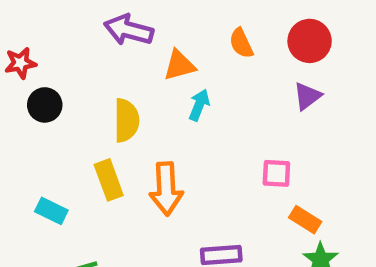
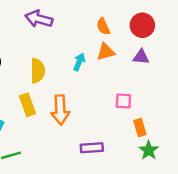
orange triangle: (179, 65) -> (106, 52), moved
purple triangle: (307, 96) -> (141, 57), turned 42
orange rectangle: (305, 220) -> (140, 128), turned 42

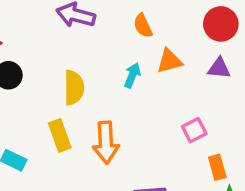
orange semicircle: (103, 27) -> (143, 26), moved
pink square: (123, 101) -> (194, 130), turned -30

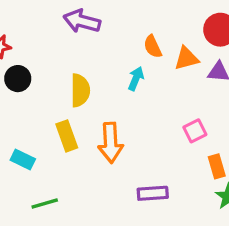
orange semicircle: (143, 26) -> (153, 47), moved
orange triangle: (169, 61) -> (186, 58), moved

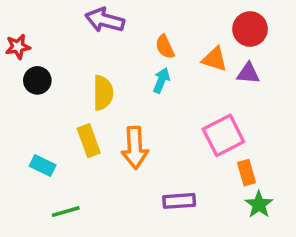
orange semicircle: (153, 47) -> (165, 47), moved
orange triangle: (186, 58) -> (215, 59), turned 32
pink square: (195, 131) -> (223, 135), size x1.6

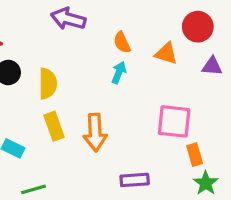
purple triangle: (248, 73) -> (212, 66), moved
yellow semicircle: (103, 93) -> (48, 84), moved
pink square: (223, 135) -> (174, 121), turned 33

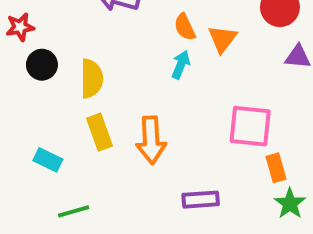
orange triangle: (166, 54) -> (222, 39), moved, turned 50

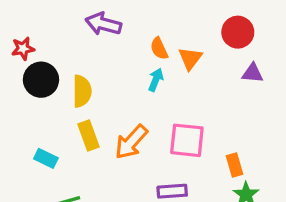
black circle: (42, 65) -> (41, 80), size x1.4
pink square: (250, 126) -> (187, 140), moved
orange arrow: (151, 140) -> (131, 142), turned 45

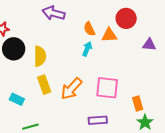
red circle: (238, 32) -> (126, 18), moved
orange triangle: (190, 58) -> (109, 35), turned 49

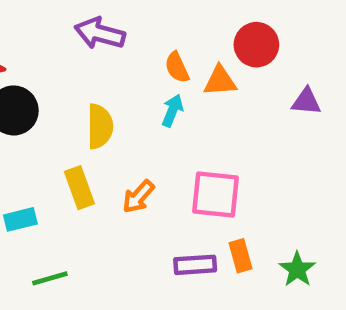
yellow semicircle: (40, 56) -> (100, 126), moved
orange arrow: (71, 89) -> (138, 197), size x0.7
cyan rectangle: (17, 99) -> (20, 219), turned -40
orange rectangle: (138, 103) -> (241, 256), moved

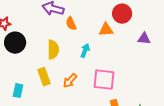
orange semicircle: (177, 67) -> (71, 24), moved
cyan arrow: (172, 110) -> (85, 51), moved
cyan rectangle: (20, 219) -> (18, 91), turned -64

